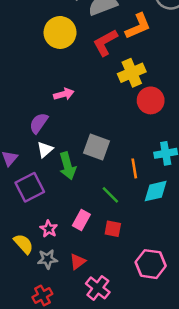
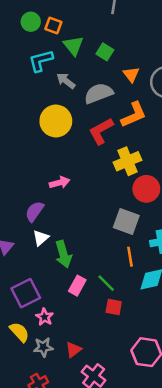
gray square: (97, 147) -> (126, 222), moved
purple square: (30, 187) -> (26, 293), moved
pink rectangle: (81, 220) -> (77, 286), moved
red square: (113, 229) -> (114, 307), moved

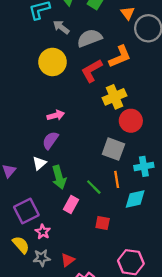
orange triangle: (131, 75) -> (128, 13), moved
purple semicircle: (34, 211) -> (50, 140), moved
green line: (106, 283) -> (94, 187), moved

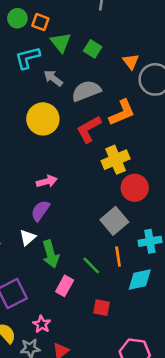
gray square: (113, 149) -> (114, 221), turned 30
pink star: (43, 232) -> (42, 324), moved

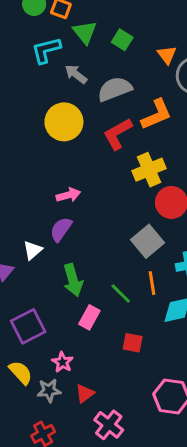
white triangle: (28, 237) -> (33, 250), moved

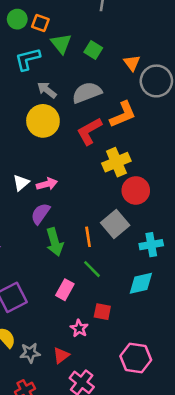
gray arrow: (76, 74) -> (47, 90), moved
white triangle: (33, 250) -> (21, 183), moved
green arrow: (73, 280) -> (55, 242), moved
orange line: (152, 283) -> (88, 237), moved
pink star: (62, 362) -> (79, 328), moved

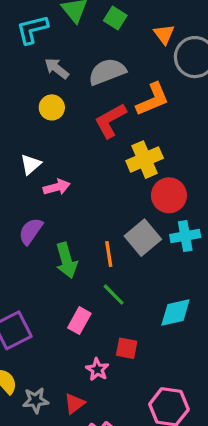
yellow circle: (43, 121) -> (52, 107), size x0.6
white triangle: (21, 183) -> (31, 164), moved
purple semicircle: (40, 214) -> (31, 231), moved
cyan cross: (151, 245) -> (185, 236), moved

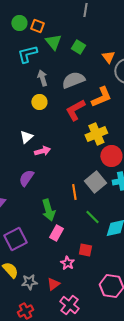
gray arrow: (57, 68) -> (42, 78), turned 35
green arrow: (66, 260) -> (48, 210), moved
green line: (114, 295) -> (92, 217), moved

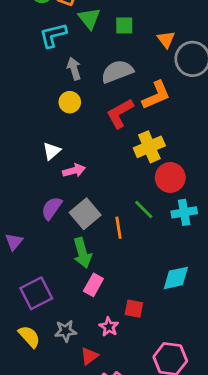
green square: (78, 47) -> (124, 25), turned -32
gray square: (95, 182) -> (85, 214), moved
green line: (92, 217) -> (144, 210), moved
gray star: (29, 282) -> (66, 331), moved

